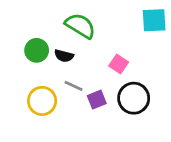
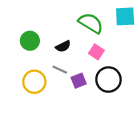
green semicircle: (80, 26) -> (91, 23), moved
black semicircle: (64, 56) -> (63, 46), moved, turned -40

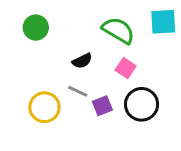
green circle: (30, 41) -> (36, 28), moved

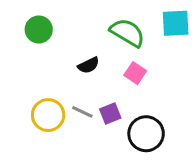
gray line: (78, 91) -> (82, 112), moved
black circle: (142, 104) -> (146, 134), moved

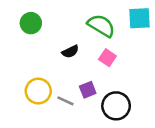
gray line: (82, 112) -> (65, 101), moved

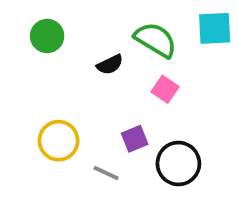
black semicircle: (70, 52) -> (110, 65), moved
gray line: (65, 101) -> (106, 173), moved

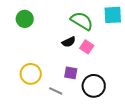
black semicircle: (110, 65) -> (69, 42), moved
purple square: (135, 139) -> (71, 73), turned 32

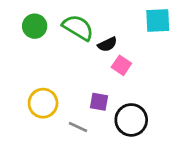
green semicircle: (82, 21) -> (78, 28), moved
black semicircle: (69, 42) -> (107, 44), moved

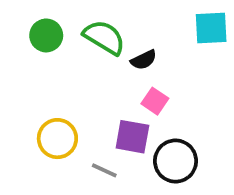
pink square: (121, 65) -> (155, 101), moved
purple square: (99, 102) -> (132, 137), size x1.4

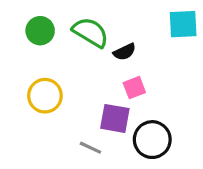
pink square: (155, 101) -> (134, 88), turned 35
yellow circle: (57, 139) -> (45, 96), moved

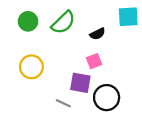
green semicircle: (90, 32) -> (63, 22), turned 105
black semicircle: (125, 52) -> (97, 34), moved

